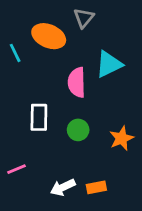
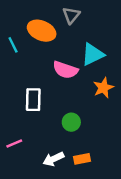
pink semicircle: (77, 82) -> (65, 70), turned -70
green circle: (78, 130) -> (71, 122), moved
orange star: (121, 138) -> (103, 88), moved

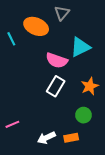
orange star: (103, 88) -> (90, 86), moved
white rectangle: (33, 100) -> (56, 86), moved, turned 30
green circle: (71, 122) -> (83, 115), moved

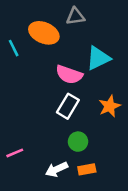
gray triangle: (62, 13) -> (75, 16), turned 42
green circle: (83, 115) -> (78, 142), moved

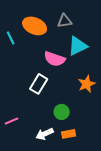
gray triangle: (75, 16) -> (65, 21), moved
white rectangle: (68, 106) -> (39, 84), moved

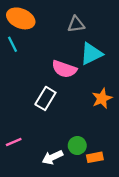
orange ellipse: (35, 26) -> (21, 18), moved
green circle: (62, 112) -> (77, 146), moved
orange rectangle: (69, 134) -> (95, 157), moved

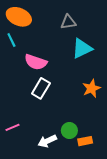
pink semicircle: (64, 69) -> (36, 62), moved

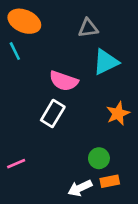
pink semicircle: (36, 62) -> (64, 81), moved
green circle: (69, 131) -> (99, 158), moved
white arrow: (47, 141) -> (80, 188), moved

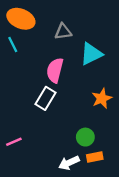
gray triangle: (88, 28) -> (63, 32), moved
pink semicircle: (64, 81) -> (55, 70), turned 85

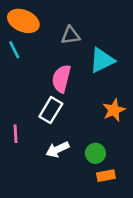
pink line: (14, 142) -> (15, 134), moved, turned -70
white arrow: (69, 163) -> (57, 149), moved

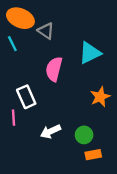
gray triangle: (71, 35) -> (46, 31), moved, turned 42
white rectangle: (51, 110) -> (26, 97), moved, turned -55

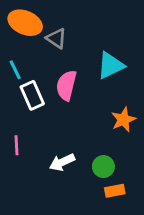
cyan line: (12, 44) -> (15, 70), moved
white rectangle: (26, 97) -> (32, 95), moved

